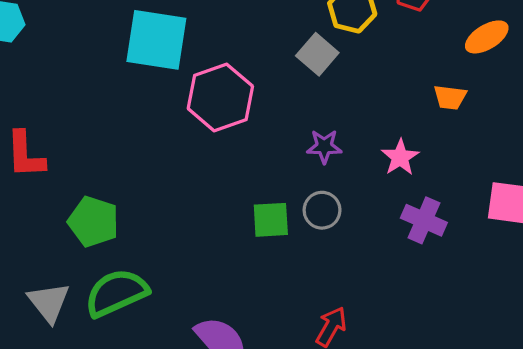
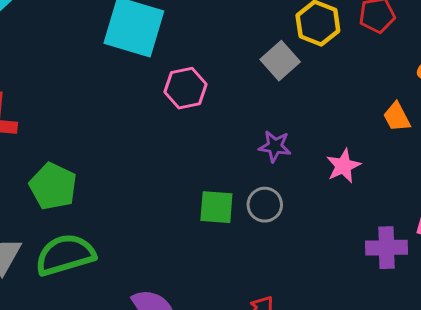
pink hexagon: (220, 97) -> (185, 88), size x0.7
orange trapezoid: (450, 97) -> (397, 117), turned 48
purple cross: (424, 220) -> (386, 248), moved, turned -33

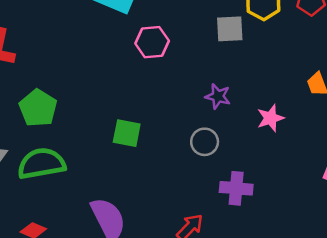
gray square: (280, 61) -> (230, 29), turned 32
green square: (216, 207) -> (127, 133), moved
purple cross: (386, 248) -> (236, 188), moved

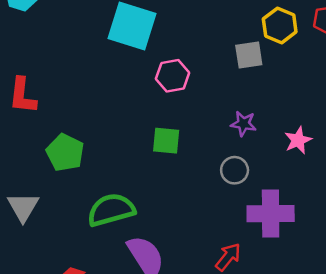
green square: (127, 133) -> (166, 141), moved
green semicircle: (41, 164) -> (111, 210), moved
purple cross: (236, 188) -> (271, 214), size x1.4

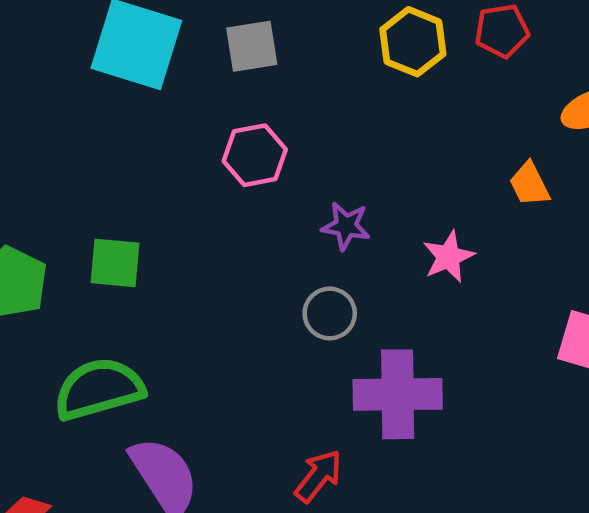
gray square: (249, 55) -> (252, 46), moved
pink hexagon: (173, 76) -> (255, 155), moved
green square: (166, 141) -> (115, 263), moved

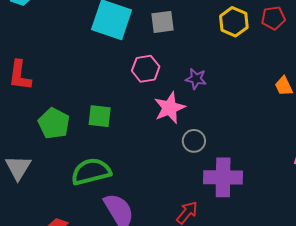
pink hexagon: (255, 155) -> (146, 69), moved
purple star: (346, 226) -> (196, 79), moved
pink star: (448, 257) -> (170, 108), moved, size x1.4

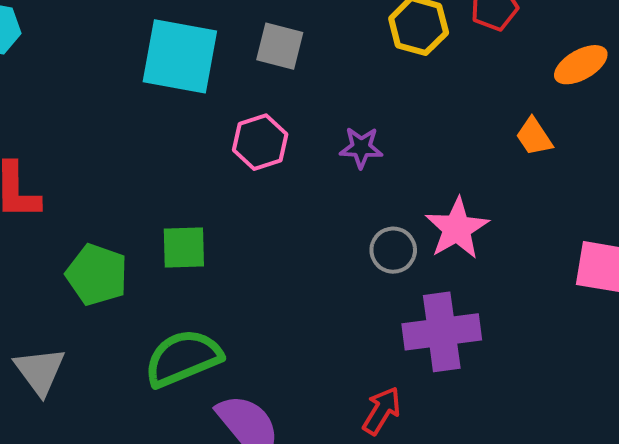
gray square: (163, 22) -> (280, 46), turned 30
pink star: (170, 108) -> (457, 228), moved
gray circle: (194, 141) -> (393, 250), moved

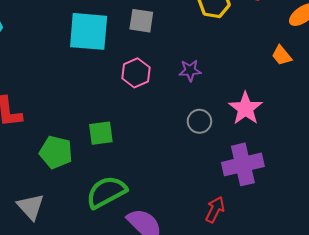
gray circle: (393, 250) -> (199, 121), moved

